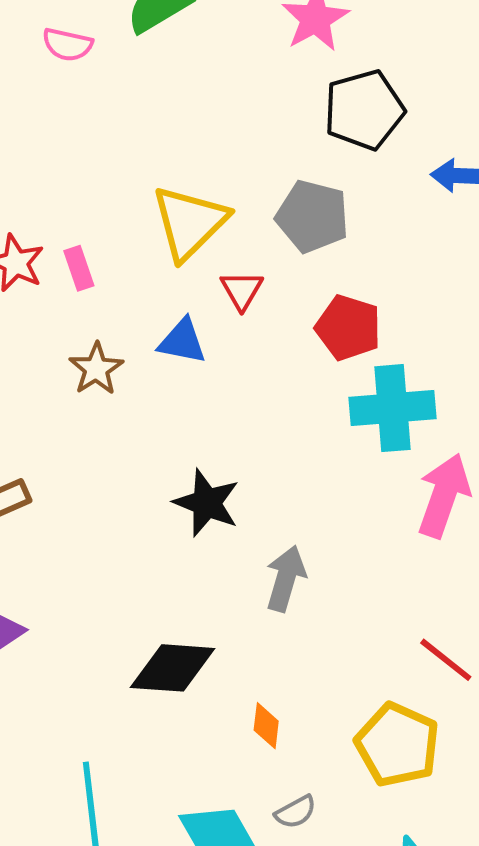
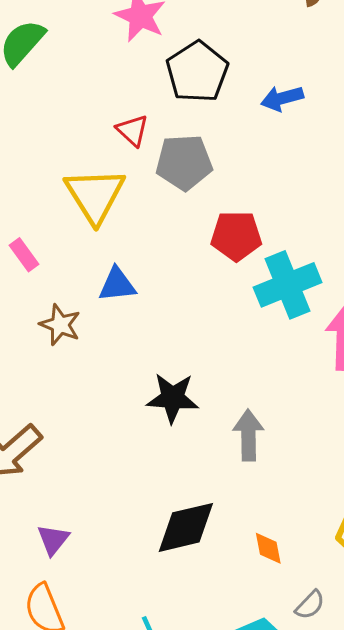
red triangle: (242, 290) -> (132, 130), moved

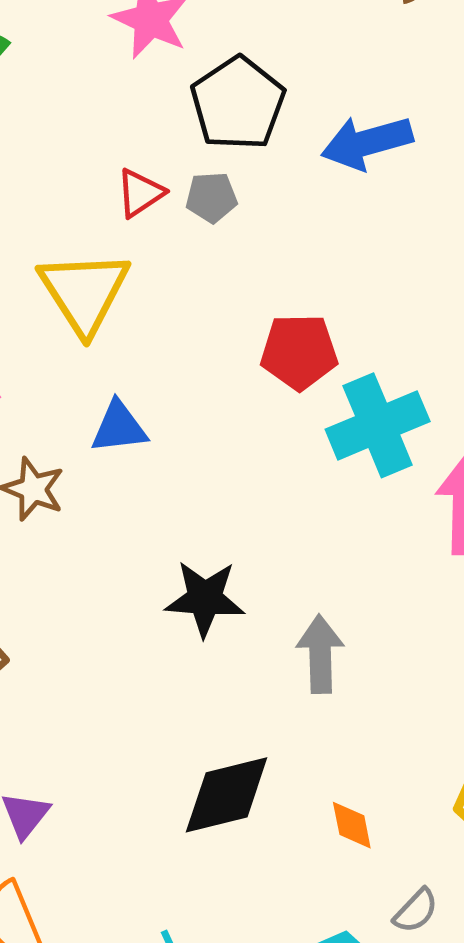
blue arrow: (282, 98) -> (367, 143), size x1.4
red triangle: (132, 130) -> (140, 193), turned 44
gray pentagon: (184, 162) -> (212, 197), moved, size x0.6

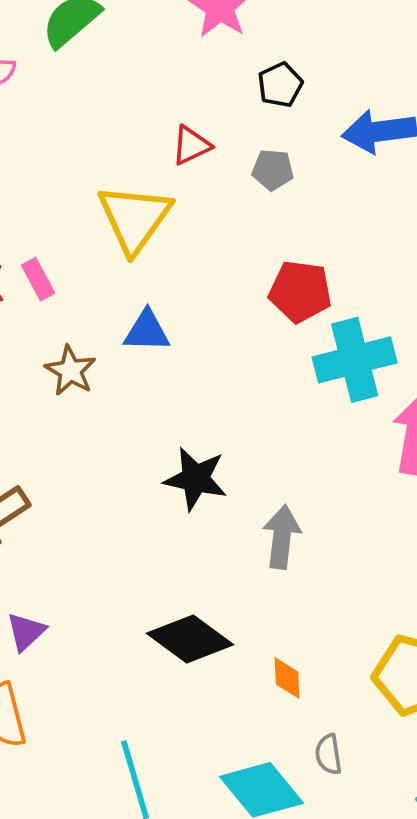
black pentagon: (238, 103) -> (280, 85), size x0.6
gray pentagon: (212, 197) -> (273, 170), moved
black diamond: (227, 795) -> (190, 639), turned 42
gray semicircle: (416, 911) -> (328, 754), turned 120

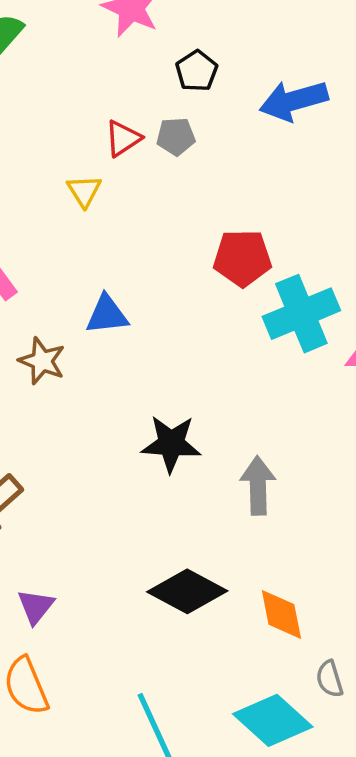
gray pentagon: (273, 170) -> (176, 137), moved
yellow triangle: (135, 218) -> (84, 191), moved, size x0.5
orange diamond: (287, 678) -> (281, 614), size x1.4

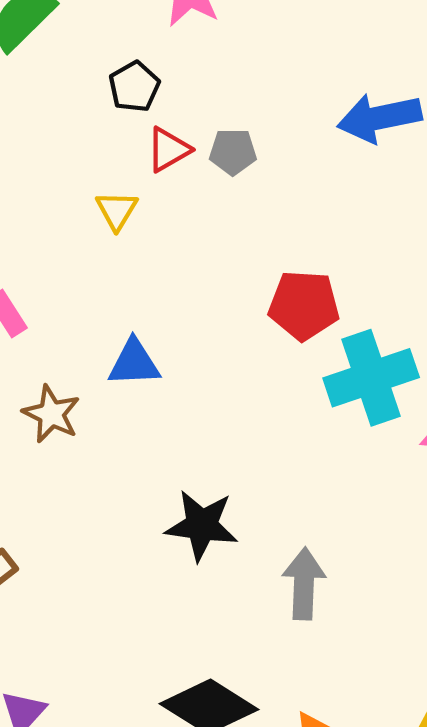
black pentagon: (197, 71) -> (134, 87), moved

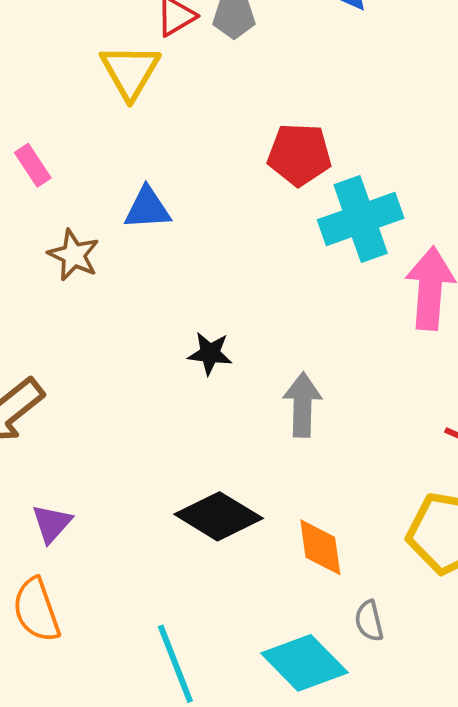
yellow triangle: (117, 210) -> (130, 71), size x1.6
black star: (202, 525) -> (210, 353), size x0.7

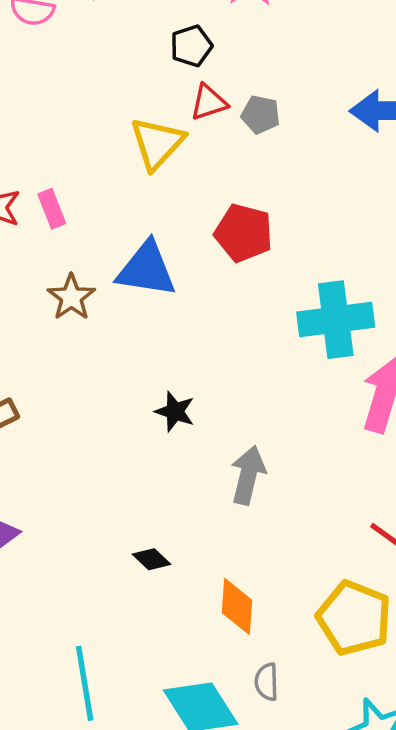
red pentagon: (299, 155) -> (244, 233), moved
blue triangle: (147, 208) -> (146, 269), size x1.4
black diamond: (219, 516) -> (152, 559), size x0.5

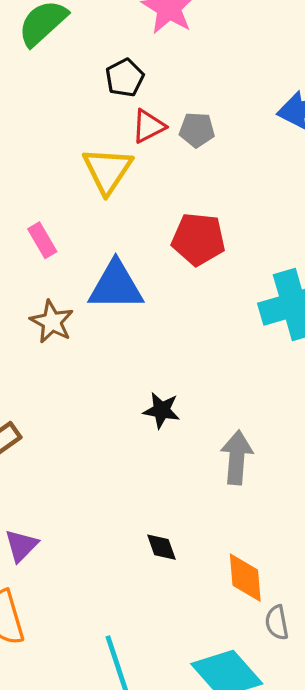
pink rectangle: (52, 209) -> (42, 240), moved
black diamond: (152, 559) -> (161, 547), turned 36
gray semicircle: (267, 682) -> (277, 623), moved

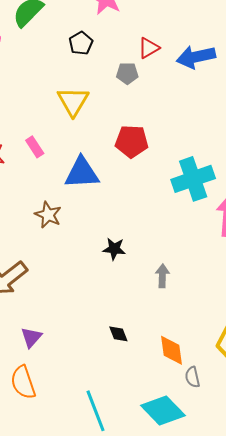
red triangle: (148, 126) -> (149, 48), moved
brown star: (52, 322) -> (48, 215), moved
gray arrow: (237, 457) -> (162, 276), size x0.7

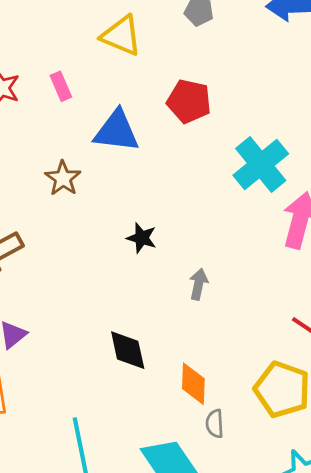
yellow triangle: (73, 101) -> (121, 36), turned -48
cyan cross: (193, 179) -> (261, 164), turned -30
black diamond: (118, 334) -> (128, 350), size x1.6

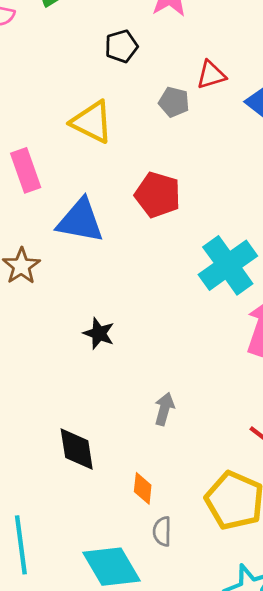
pink rectangle: (61, 86) -> (26, 170), size x1.4
gray arrow: (198, 284) -> (164, 409), moved
orange diamond: (193, 384) -> (143, 488), size x0.7

